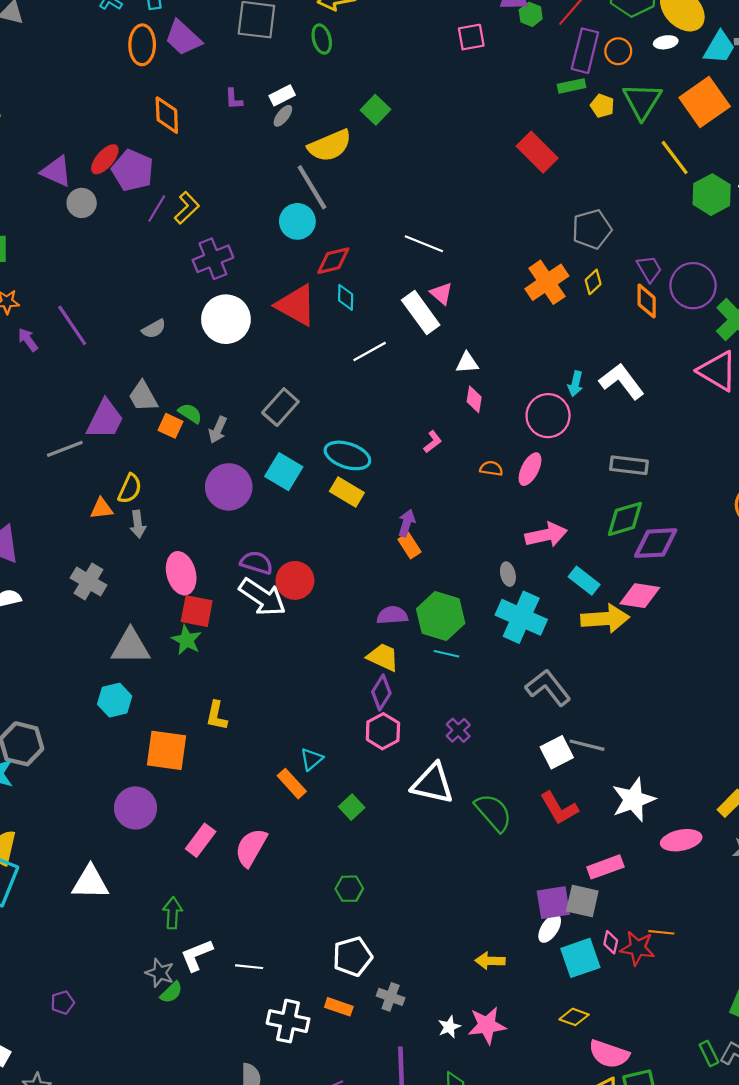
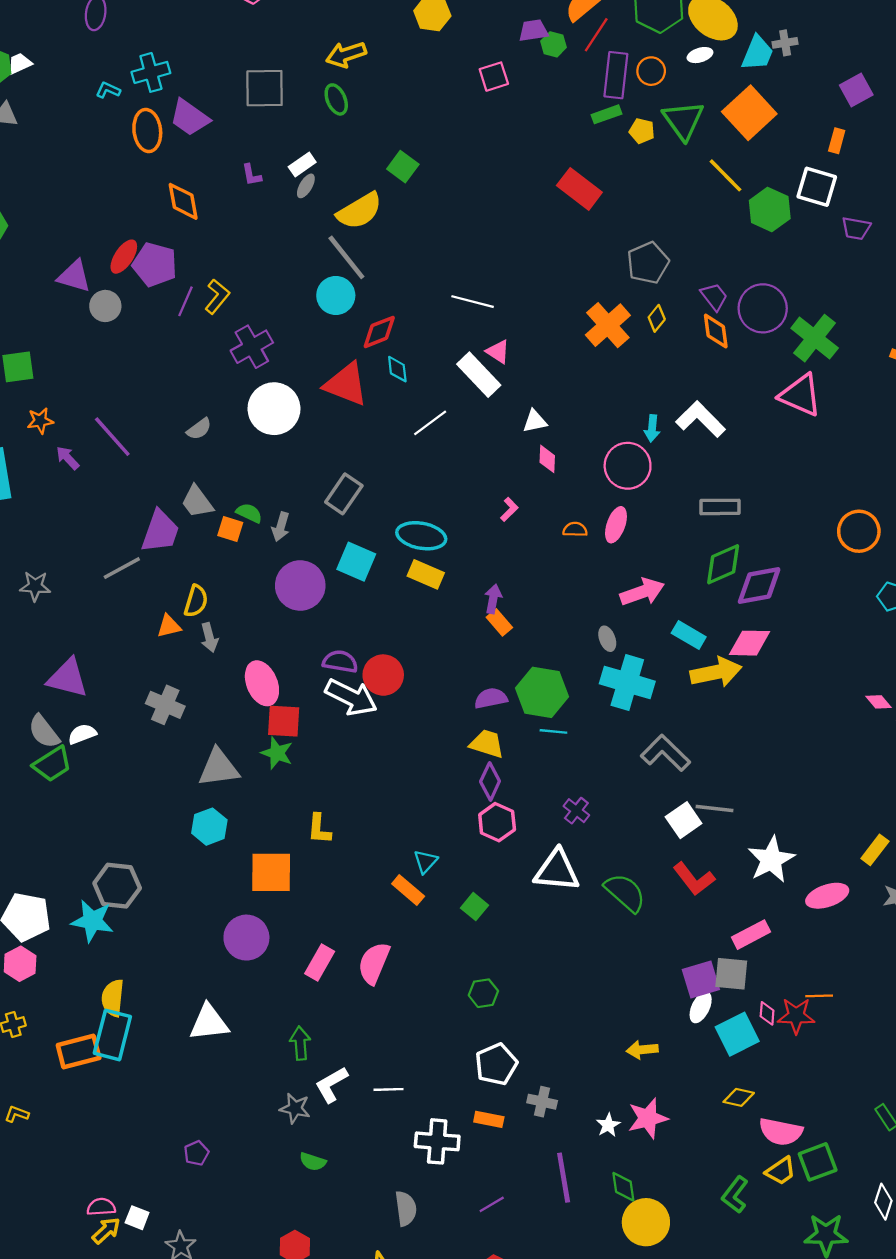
green semicircle: (171, 992) -> (313, 1162), moved, turned 70

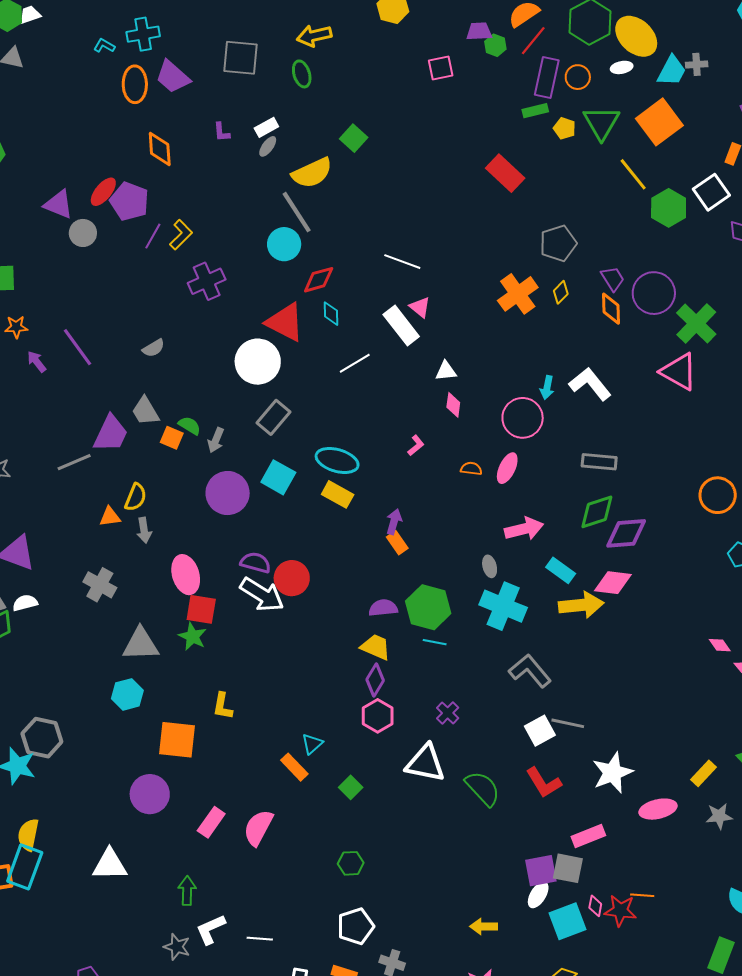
white square: (817, 187) -> (711, 192), turned 33
white circle: (274, 409) -> (258, 362), moved

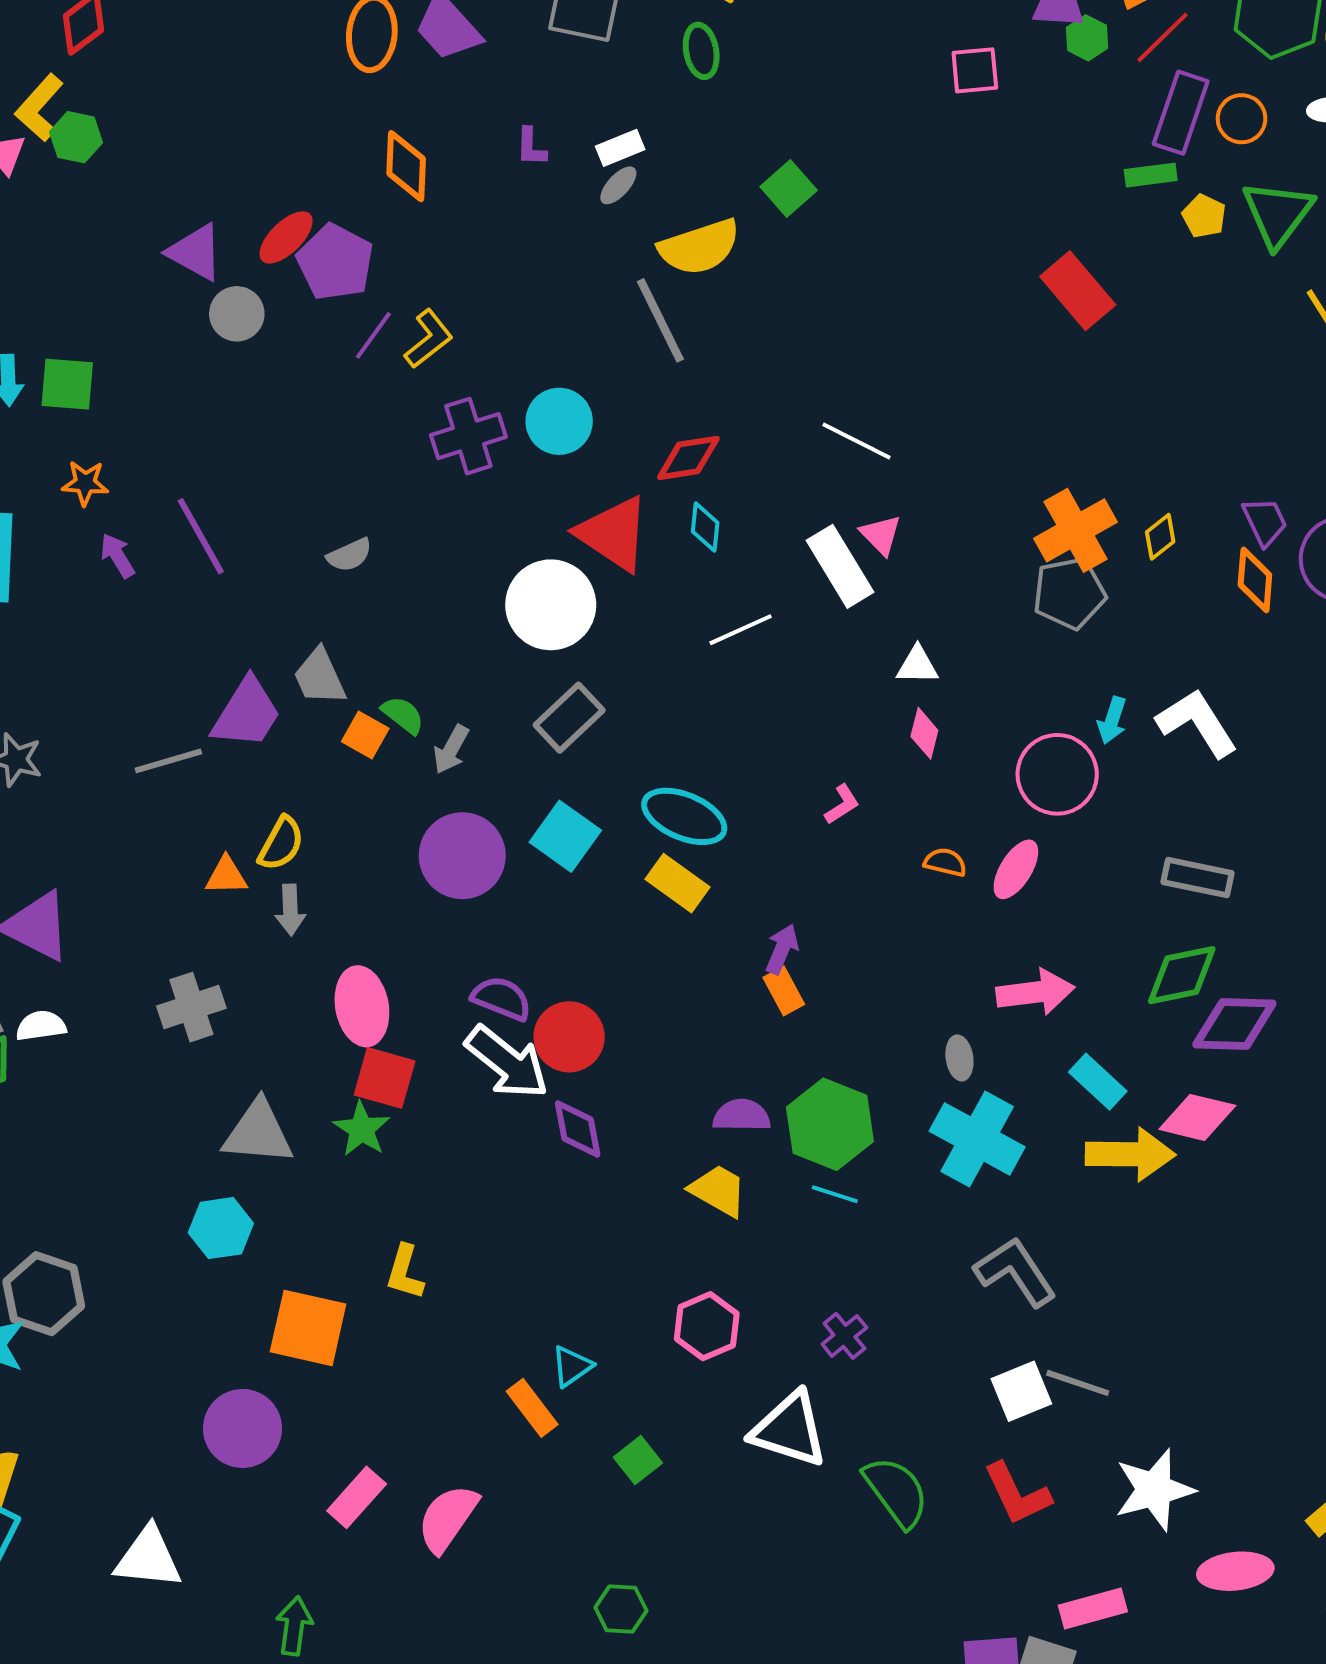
gray pentagon: (558, 243) -> (1069, 593), moved
cyan circle: (284, 244) -> (559, 421), moved
gray cross: (100, 585) -> (191, 1007), turned 36
purple diamond: (375, 680) -> (578, 1129), moved, turned -48

